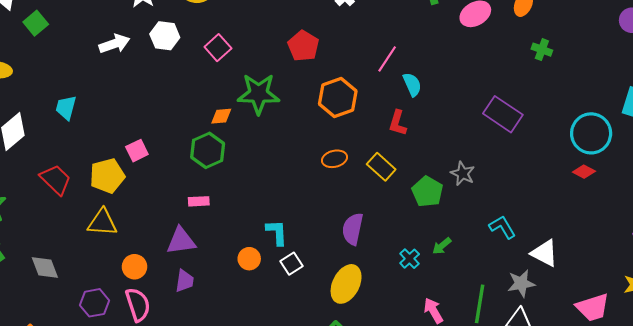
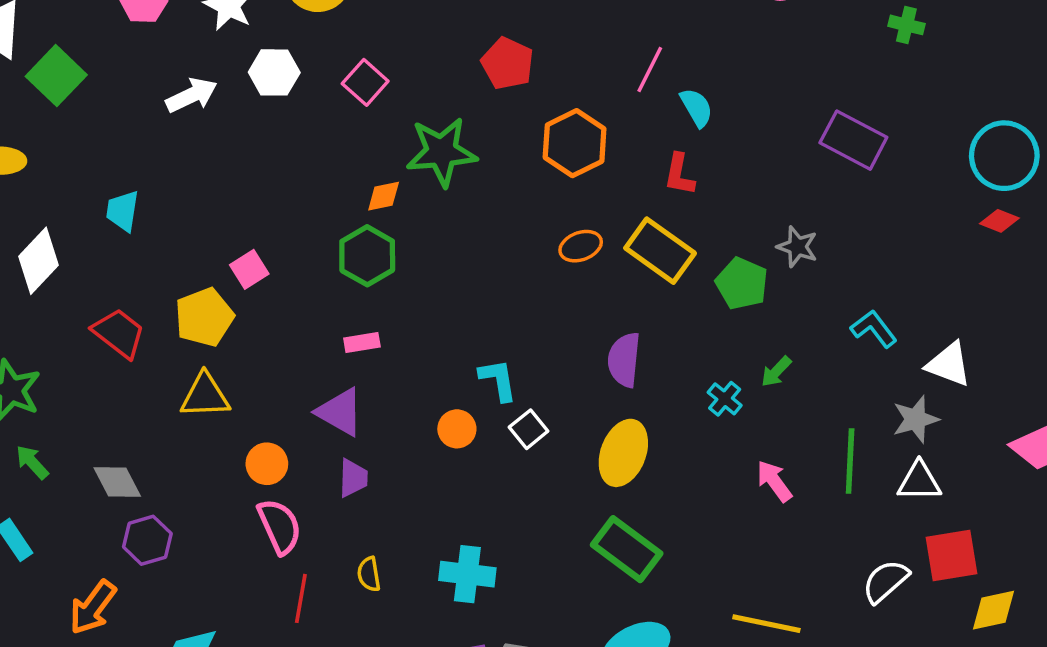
green square: (36, 23) -> (56, 76), size x1.4
yellow rectangle: (381, 167) -> (660, 251), size x1.4
purple triangle: (181, 241) -> (340, 412), turned 44
purple hexagon: (95, 303) -> (147, 540), moved

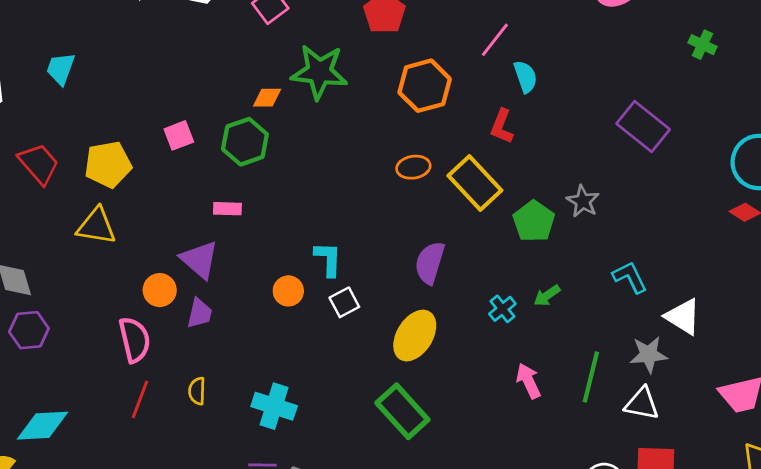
pink square: (249, 269) -> (179, 135), moved
orange circle: (267, 464) -> (160, 290), moved

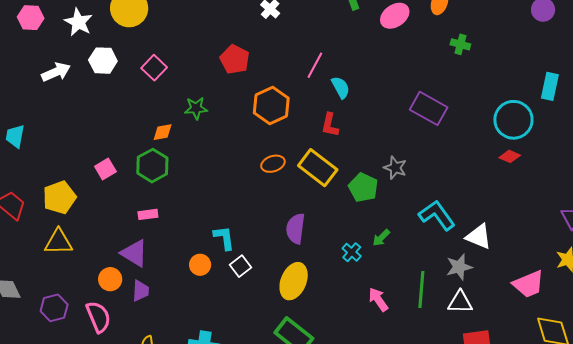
green star: (319, 72) -> (196, 108), size x0.6
cyan L-shape: (630, 277) -> (437, 215), size x1.4
purple hexagon: (29, 330) -> (54, 308), moved

